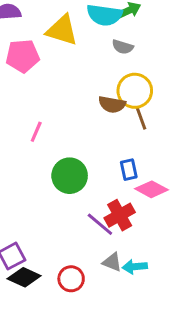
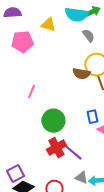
yellow triangle: (62, 30) -> (48, 25), size x0.7
gray semicircle: (123, 47) -> (88, 36), turned -144
red cross: (120, 215) -> (56, 148), moved

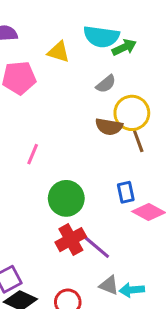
green arrow: (92, 12) -> (124, 47), moved
gray semicircle: (88, 36) -> (106, 84), moved, turned 88

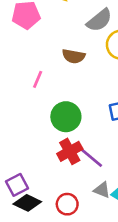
gray semicircle: (106, 84) -> (99, 20), size x1.5
brown semicircle: (109, 127) -> (74, 56), moved

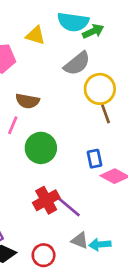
brown semicircle: (74, 56) -> (27, 101), moved
green circle: (66, 117) -> (41, 148), moved

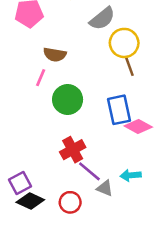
blue rectangle: (94, 159) -> (119, 110), size x1.6
purple line: (69, 207) -> (89, 171), moved
cyan arrow: (100, 244) -> (131, 175), moved

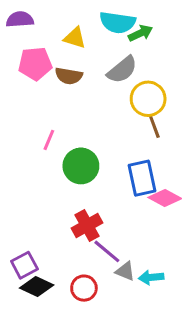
brown semicircle: (55, 55) -> (69, 76), moved
cyan arrow: (131, 175) -> (151, 277), moved

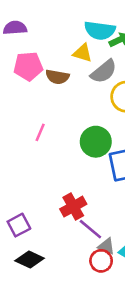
yellow triangle: (75, 38) -> (83, 53), moved
green circle: (81, 166) -> (96, 142), moved
purple square: (24, 265) -> (19, 225), moved
red circle: (84, 288) -> (101, 261), moved

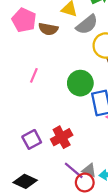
pink pentagon: (28, 66) -> (24, 20), turned 30
purple square: (19, 225) -> (32, 139), moved
purple line: (90, 229) -> (74, 170), moved

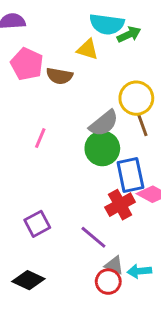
gray semicircle: (87, 25) -> (104, 123), moved
red cross: (62, 137) -> (120, 205), moved
purple line: (74, 170) -> (93, 237), moved

